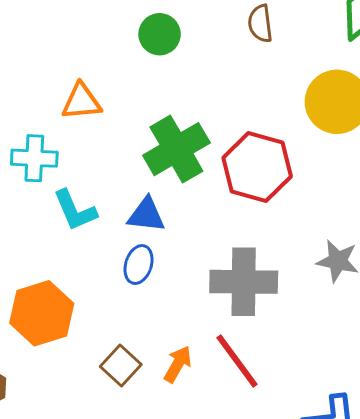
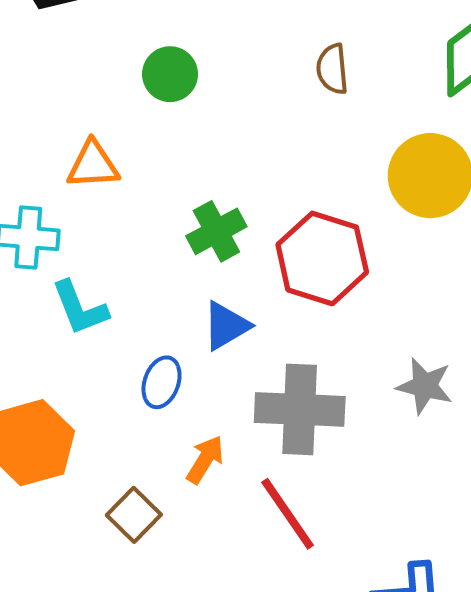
green circle: (160, 34) -> (170, 74), moved
green cross: (176, 149) -> (216, 231), size x0.7
blue triangle: (146, 215) -> (226, 326), moved, turned -39
orange arrow: (178, 364) -> (205, 460), moved

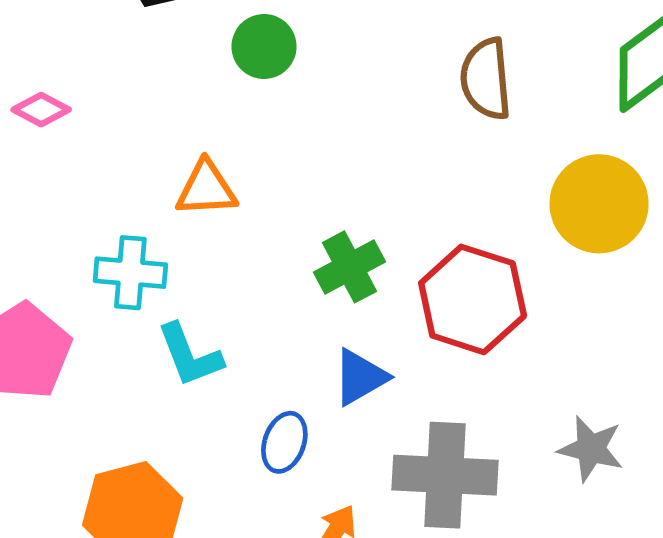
brown semicircle: (332, 69) -> (486, 79), size x1.4
green circle: (170, 74) -> (264, 46), moved

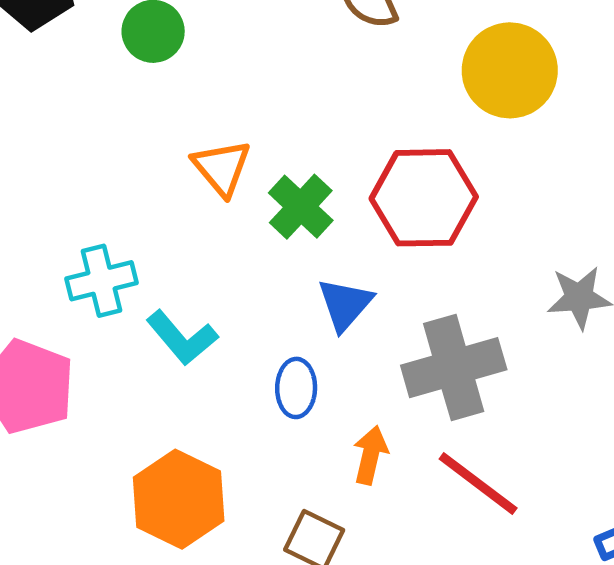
orange triangle: (206, 189) -> (222, 168), moved, turned -48

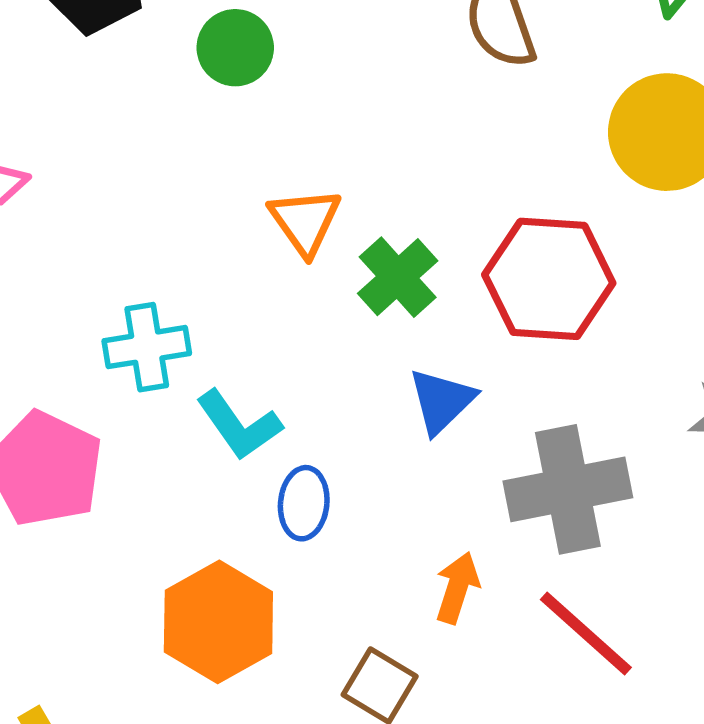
blue ellipse: (296, 388) -> (304, 503), moved

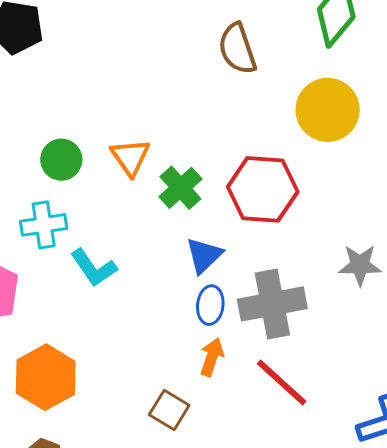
green circle: (235, 48) -> (61, 160), moved
blue ellipse: (304, 503) -> (210, 305), moved
orange hexagon: (218, 622) -> (46, 377), moved

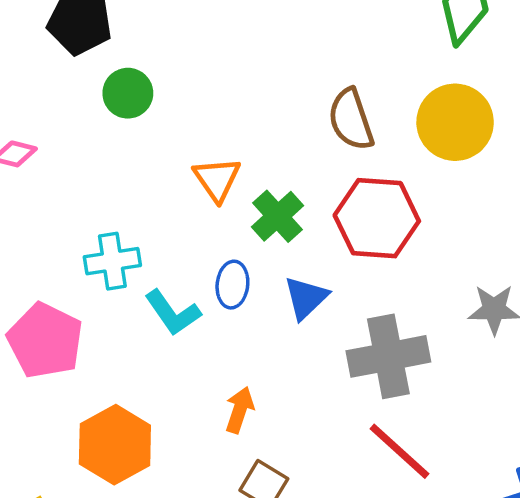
brown semicircle: (237, 49) -> (351, 119), moved
green circle: (61, 160) -> (128, 93), moved
blue ellipse: (210, 305) -> (232, 285), moved
orange arrow: (212, 357) -> (240, 410), moved

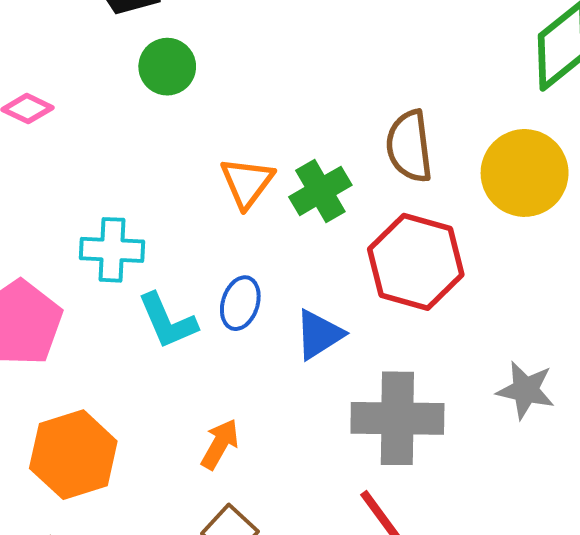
green cross: (278, 216) -> (320, 191), moved

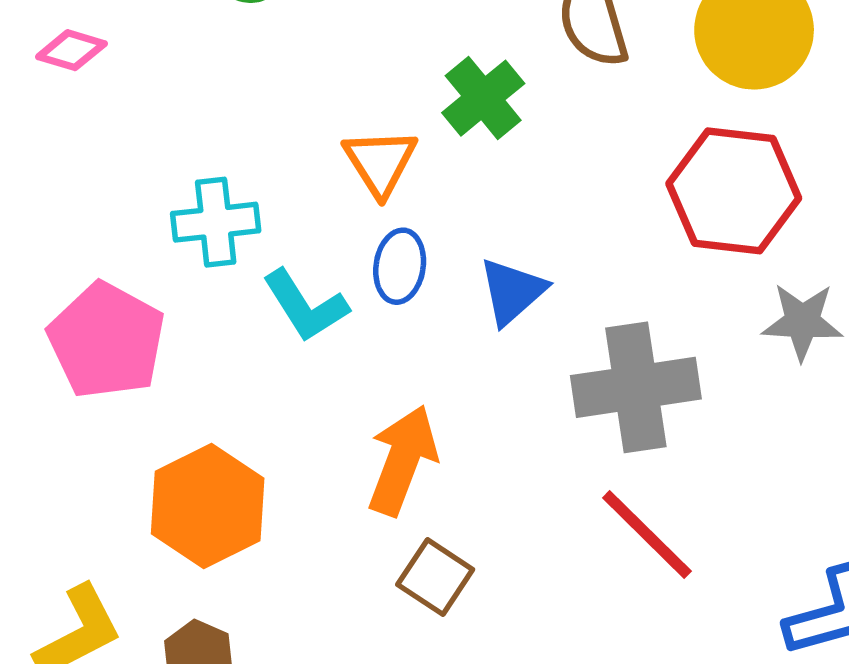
orange triangle: (247, 182) -> (380, 162), moved
red hexagon: (416, 262) -> (734, 191), moved
orange arrow: (220, 444) -> (402, 460), size x1.5

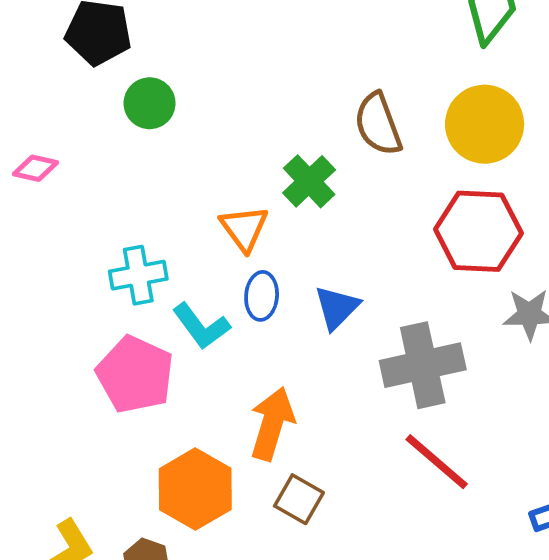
pink pentagon: (107, 341) -> (135, 375), moved
orange hexagon: (208, 506) -> (195, 489), moved

